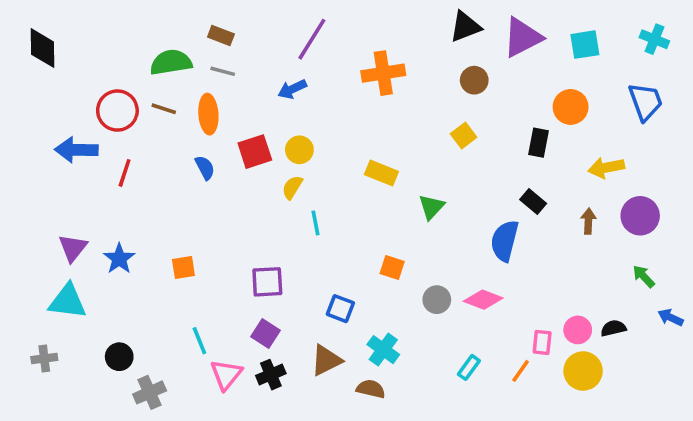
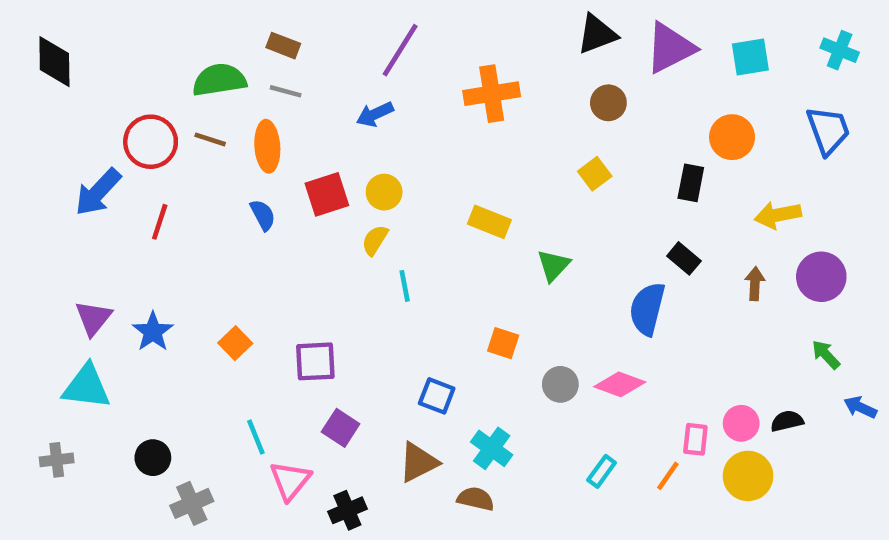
blue arrow: (76, 150) -> (98, 192), turned -48
orange square: (183, 268) -> (235, 343), turned -35
purple square: (267, 282) -> (315, 361), moved
black cross: (271, 375) -> (347, 510), moved

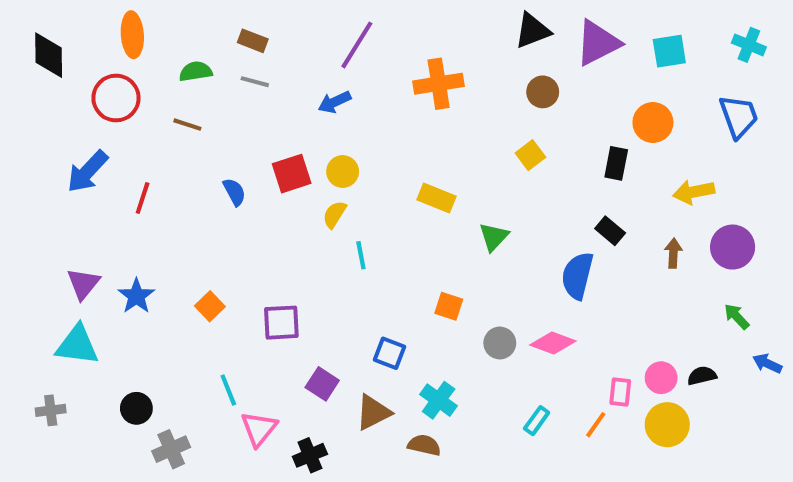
green semicircle: (219, 80) -> (196, 71), size x0.7
red circle: (151, 142) -> (116, 98), moved
orange ellipse: (267, 146) -> (132, 35), moved
purple square: (341, 428) -> (322, 384), moved

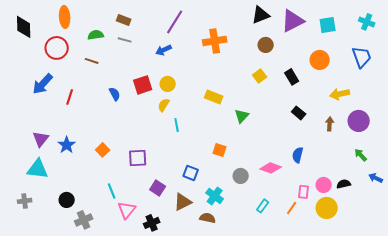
black rectangle: (616, 163) -> (292, 77), moved, turned -42
blue semicircle: (577, 276) -> (298, 155), moved, size x0.7
gray circle: (500, 343) -> (241, 176), moved

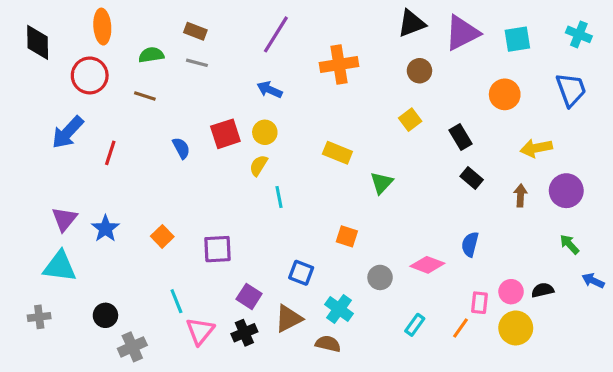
blue arrow: (164, 50) -> (270, 90), moved, turned 49
black rectangle: (292, 77) -> (461, 137), moved
black cross: (152, 223) -> (244, 333), moved

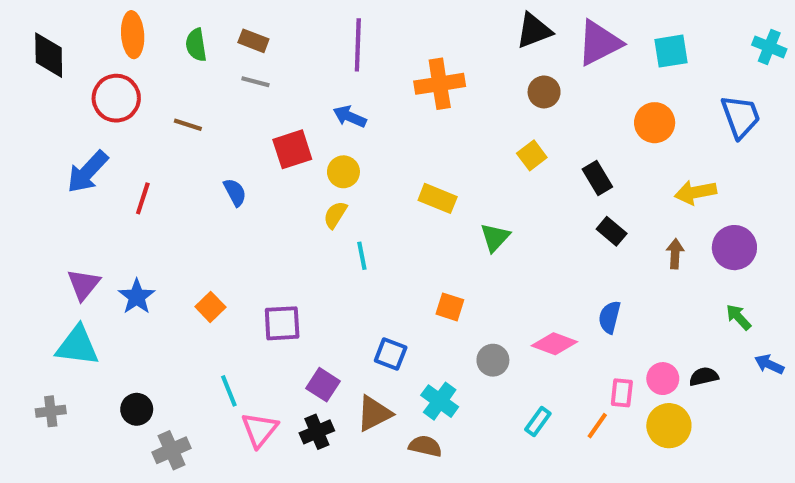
purple line: (276, 34) -> (358, 45), turned -30
cyan cross: (579, 34) -> (769, 47), moved
green semicircle: (151, 55) -> (196, 45), moved, turned -90
red square: (225, 134) -> (292, 149), moved

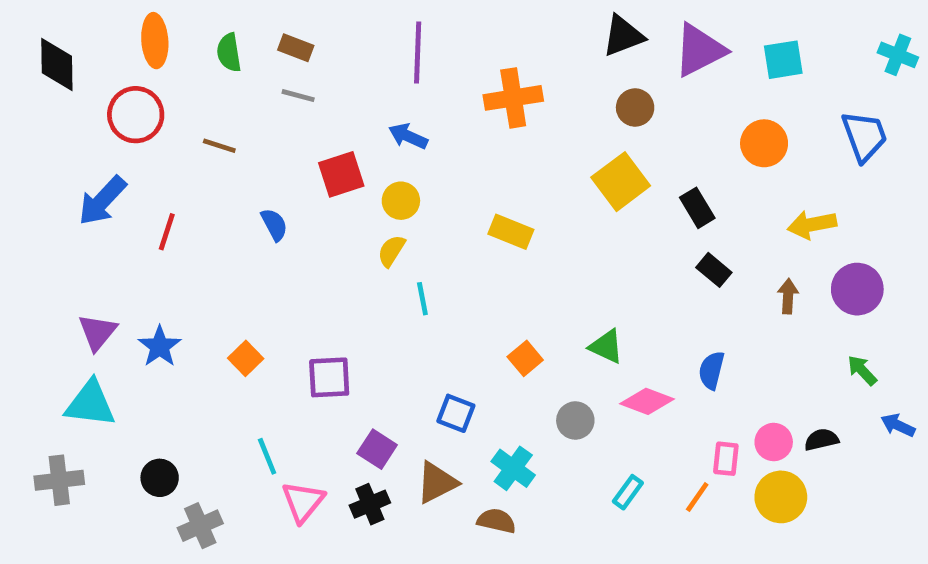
yellow square: (532, 155) -> (621, 182), size x1.6
green triangle: (495, 237) -> (606, 346), moved, turned -48
orange square: (450, 307) -> (525, 358), turned 32
gray cross: (51, 411) -> (59, 480), size x1.4

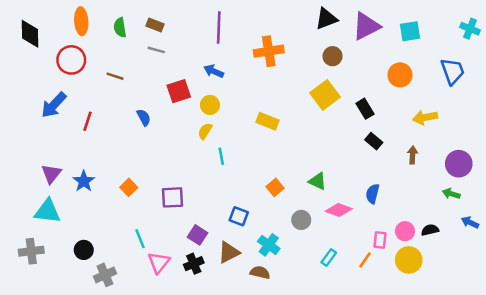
purple circle: (857, 289) -> (459, 164), moved
green arrow: (862, 370) -> (451, 194), turned -30

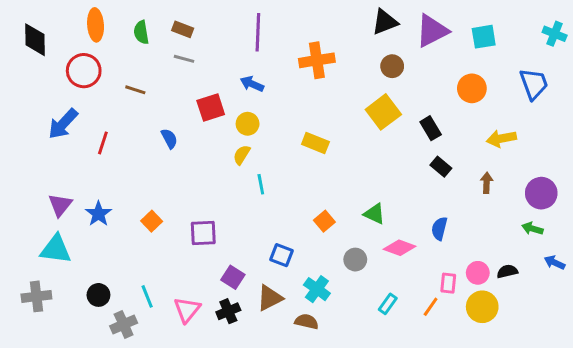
cyan line: (140, 239) -> (147, 296), moved

